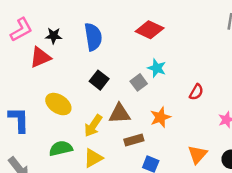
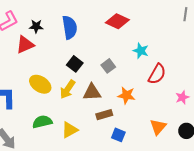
cyan star: (157, 68) -> (141, 51), moved
red semicircle: (196, 92) -> (157, 74), size x1.5
orange star: (160, 117) -> (127, 95), turned 30
yellow arrow: (93, 126) -> (68, 89), moved

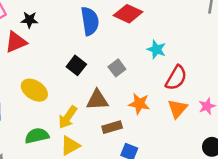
blue semicircle: (70, 27) -> (90, 21), moved
yellow arrow: (68, 89) -> (68, 117), moved
orange triangle: (158, 127) -> (177, 109), moved

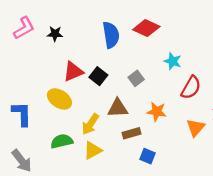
red triangle: (16, 42) -> (73, 72), moved
orange triangle: (177, 109) -> (196, 128), moved

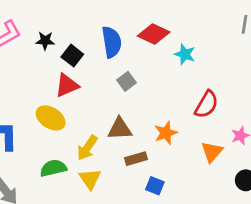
cyan star: (173, 61) -> (185, 54), moved
black square: (98, 76) -> (72, 56), moved
gray square: (136, 78) -> (127, 81), moved
orange star: (157, 112) -> (166, 133), turned -30
yellow triangle: (93, 150) -> (90, 179), turned -36

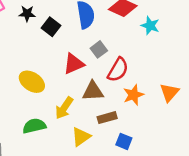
red triangle: (67, 85) -> (74, 64), moved
red semicircle: (206, 104) -> (118, 70), moved
orange triangle: (212, 152) -> (169, 92), moved
yellow triangle: (90, 179) -> (81, 137), moved, turned 30

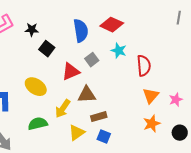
cyan star: (150, 26) -> (119, 51), moved
black square: (51, 27) -> (47, 49), moved
red semicircle: (118, 70) -> (144, 66), moved, turned -35
orange star: (133, 95) -> (152, 124), moved
blue square: (124, 141) -> (104, 137), moved

